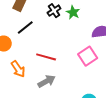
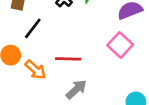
orange arrow: (18, 69) -> (35, 70), moved

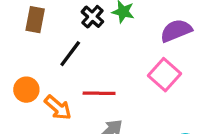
black line: (33, 28) -> (70, 54), moved

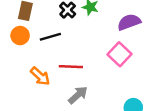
black line: (70, 54) -> (50, 37), turned 35
orange circle: (26, 90) -> (20, 36), moved

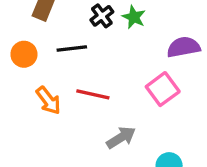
orange circle: (20, 36) -> (24, 54), moved
gray arrow: (78, 95) -> (121, 138), moved

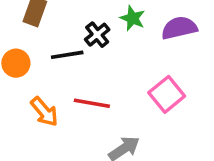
black cross: (102, 16) -> (97, 35), moved
purple semicircle: (183, 47) -> (179, 28), moved

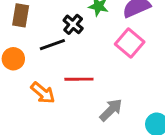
pink square: (167, 94) -> (130, 43), moved

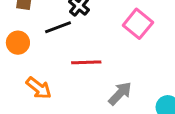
orange arrow: (43, 93) -> (39, 88), moved

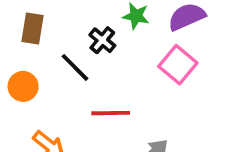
black line: (58, 27) -> (75, 67), turned 65

